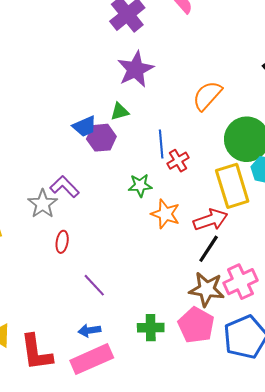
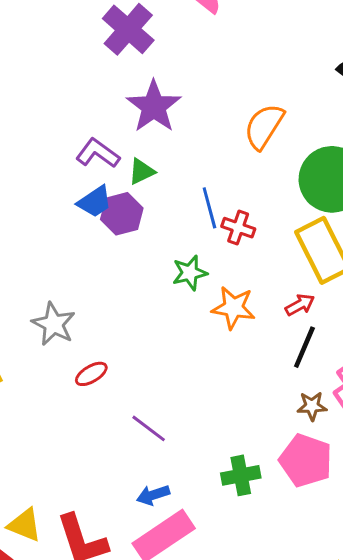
red cross: (178, 161) -> (238, 228), turned -30
purple L-shape: (64, 187) -> (98, 153), moved
red arrow: (211, 220) -> (300, 305), size x0.6
red ellipse: (62, 242) -> (91, 374), turned 60
brown star: (207, 289) -> (312, 406), size x0.6

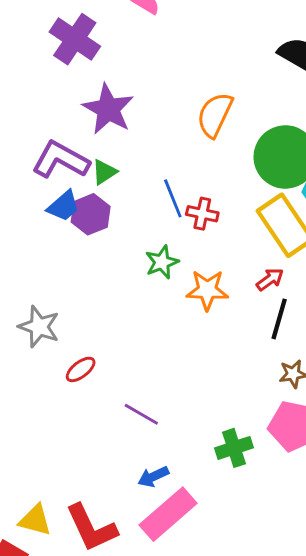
purple L-shape: (98, 153) -> (61, 160), size x1.4

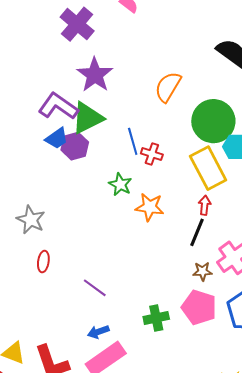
green triangle: (104, 172) -> (87, 118), size x1.8
green star: (162, 262) -> (120, 184), turned -30
red arrow: (270, 279) -> (205, 205), moved, turned -54
red ellipse: (81, 369) -> (43, 262), moved, turned -50

